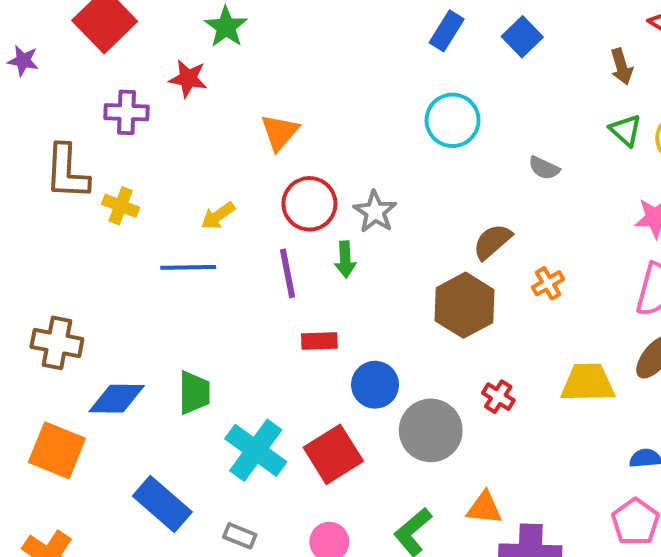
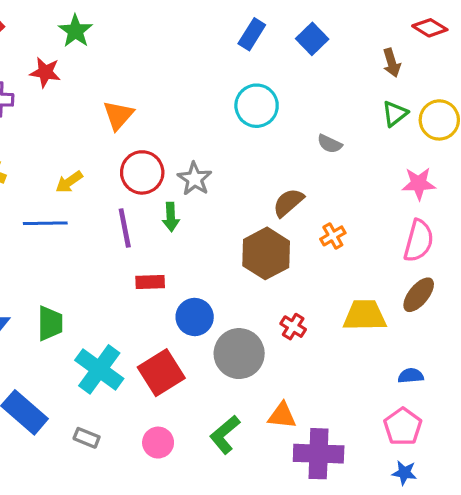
green triangle: (626, 130) -> (395, 114), turned 40

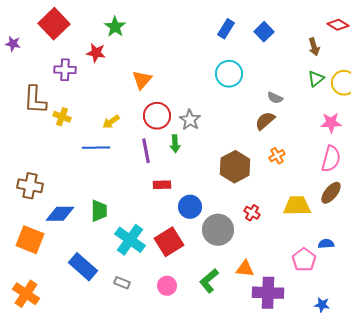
brown semicircle: (288, 203) -> (265, 121), moved
pink pentagon: (403, 427) -> (304, 260), moved

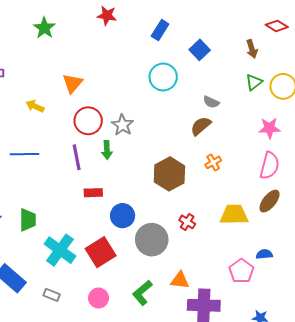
blue square: (264, 32) -> (200, 50), moved
red star: (96, 53) -> (107, 15), moved
yellow arrow: (111, 122) -> (35, 106), moved, turned 60

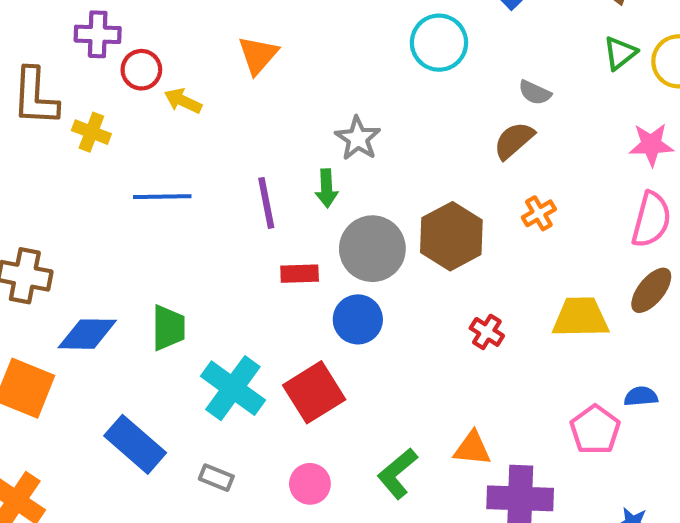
red circle: (88, 121) -> (141, 70), moved, size x0.7
gray circle: (152, 240) -> (372, 249), moved

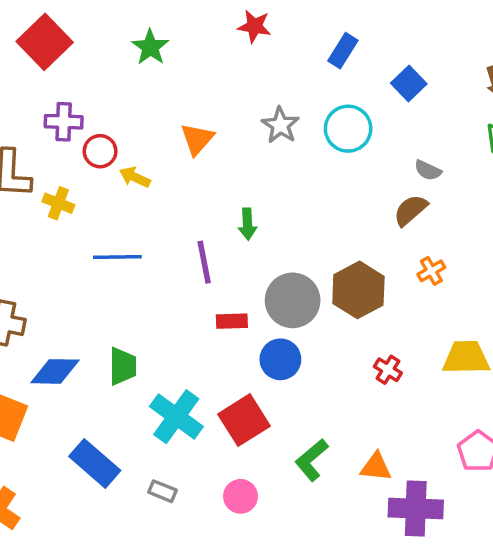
gray star: (358, 138) -> (280, 125), moved
green arrow: (327, 188) -> (247, 224), moved
green L-shape: (397, 473) -> (312, 460), moved

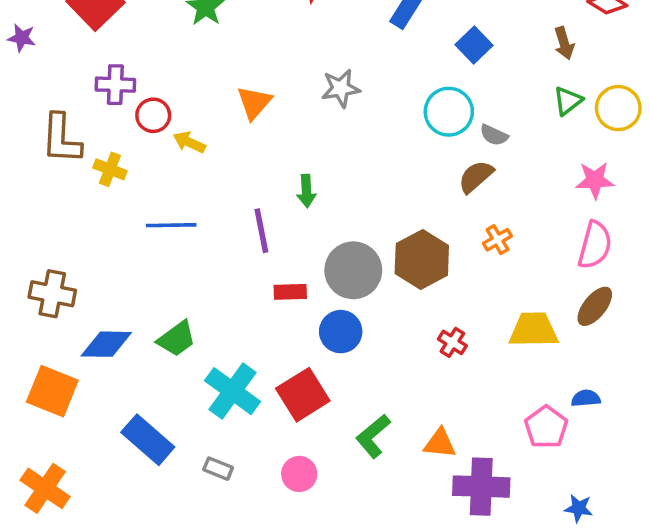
gray star: (280, 125) -> (341, 88), turned 30
cyan circle: (348, 129) -> (449, 112), moved
green trapezoid: (123, 366) -> (177, 339), turned 54

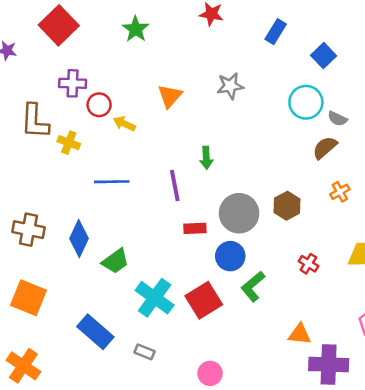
brown hexagon: (422, 259) -> (287, 206), size x0.7
blue diamond: (106, 344) -> (79, 238), moved, turned -66
green L-shape: (373, 436) -> (253, 286), moved
pink circle: (299, 474) -> (210, 373), moved

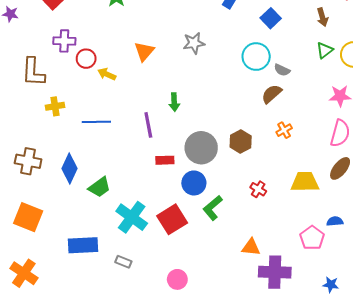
yellow cross: (69, 143) -> (55, 106), moved, turned -30
blue rectangle: (95, 332) -> (83, 245), turned -44

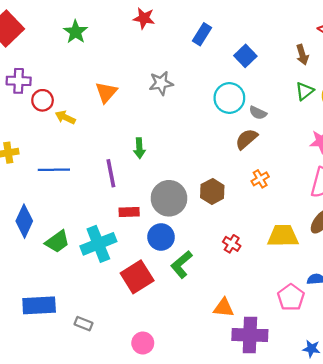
cyan cross: (132, 217) -> (98, 244), moved, turned 32

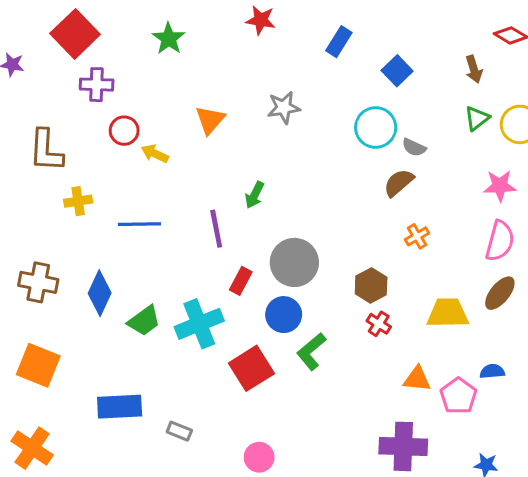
purple cross: (19, 81) -> (97, 85), moved
green arrow: (139, 148) -> (254, 195), turned 30
brown hexagon: (212, 191) -> (371, 285), moved
red rectangle: (129, 212) -> (241, 281), turned -60
orange triangle: (224, 308) -> (417, 379), moved

